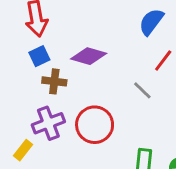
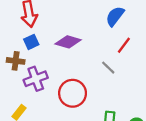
brown cross: (54, 81) -> (16, 61), moved
purple cross: (48, 123) -> (36, 79), moved

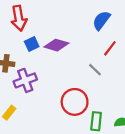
blue square: (31, 42) -> (32, 44), moved
red circle: (73, 93) -> (75, 102), moved

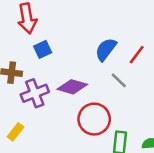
blue semicircle: (101, 20) -> (106, 49), moved
purple diamond: (56, 45) -> (72, 87), moved

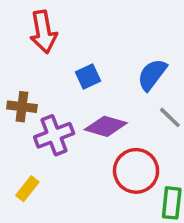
blue square: (43, 49) -> (88, 76), moved

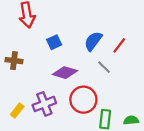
purple cross: (54, 135) -> (44, 104), moved

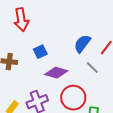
blue square: (54, 42) -> (40, 52), moved

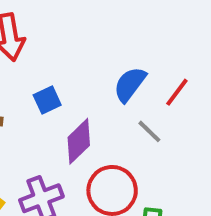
purple diamond: (56, 73) -> (79, 141), turned -60

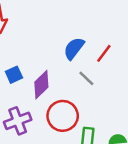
blue square: (47, 100) -> (14, 75), moved

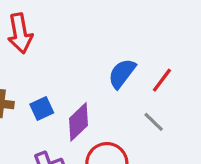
gray line: (86, 78) -> (154, 122), moved

